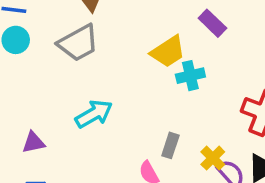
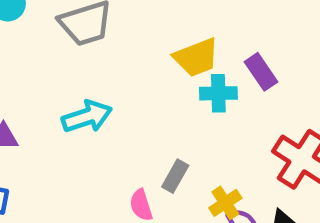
purple rectangle: (212, 23) -> (261, 72), moved

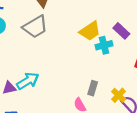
cyan arrow: (87, 117) -> (28, 81), moved

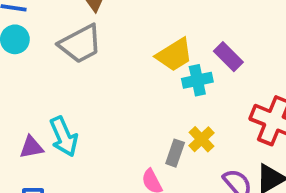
cyan arrow: (28, 81) -> (64, 137), turned 95
yellow cross: (119, 95) -> (202, 139), moved

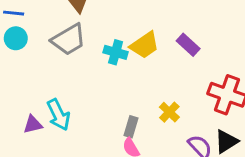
cyan cross: (197, 80) -> (116, 52), moved, turned 30
gray rectangle: (175, 153) -> (131, 127), moved

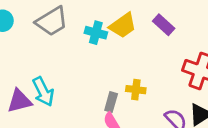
yellow cross: (169, 112) -> (136, 90), moved, turned -36
purple triangle: (33, 125) -> (19, 101), size x1.4

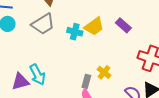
yellow cross: (136, 90) -> (104, 72), turned 32

